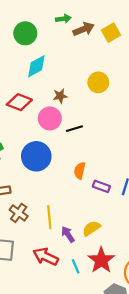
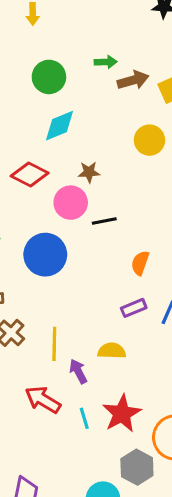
yellow circle: (98, 82) -> (149, 140), moved
orange semicircle: (80, 171) -> (140, 263), moved
purple rectangle: (101, 186) -> (134, 308), turned -49
yellow semicircle: (91, 228) -> (112, 351), moved, turned 30

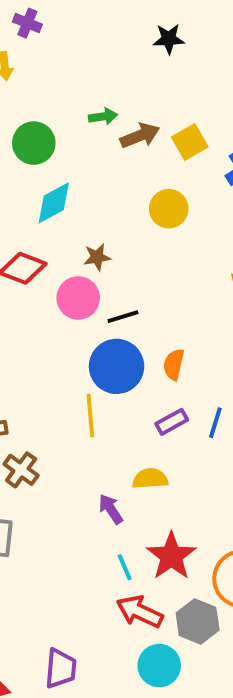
blue circle: (45, 255) -> (117, 366), moved
yellow line: (54, 344) -> (90, 416), moved
red arrow: (43, 400) -> (140, 612), moved

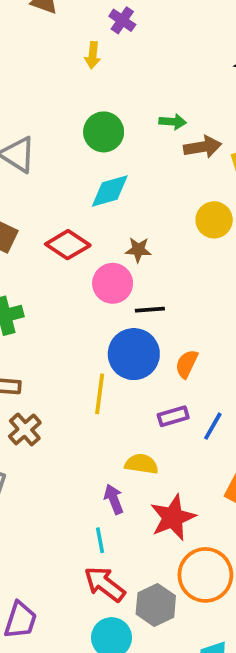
purple arrow: (111, 509) -> (114, 499), moved
red star: (171, 556) -> (173, 517), moved

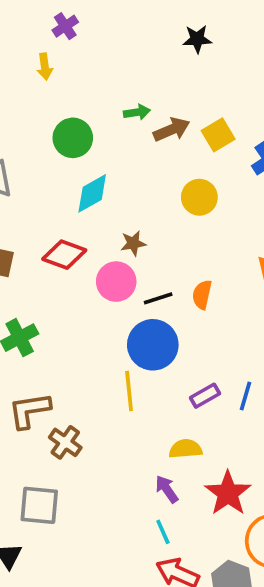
purple cross: (122, 20) -> (65, 26), turned 35
orange semicircle: (187, 364) -> (202, 295), moved

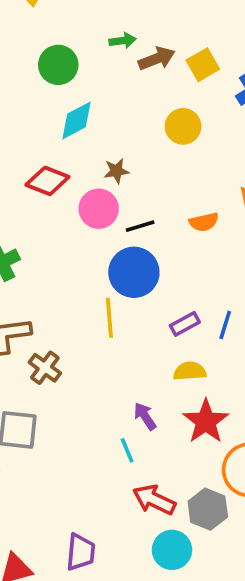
orange semicircle: (202, 295) -> (204, 222), moved, turned -116
yellow semicircle: (185, 449) -> (190, 371), moved
cyan line: (163, 532) -> (127, 450), moved

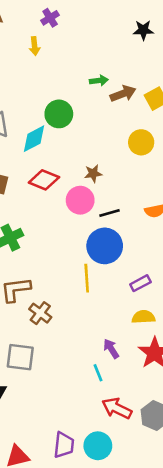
green circle: (58, 65) -> (59, 114), moved
cyan diamond: (76, 120) -> (34, 139), moved
cyan circle: (172, 550) -> (98, 446), moved

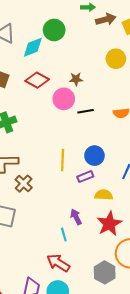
blue circle: (105, 246) -> (94, 156), moved, size x0.7
purple rectangle: (140, 283) -> (85, 177), moved
red arrow: (117, 408) -> (58, 263), moved

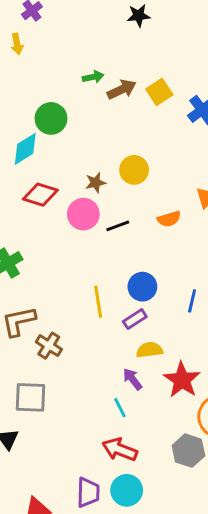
yellow circle: (116, 59) -> (134, 170), moved
yellow semicircle: (104, 195) -> (149, 350), moved

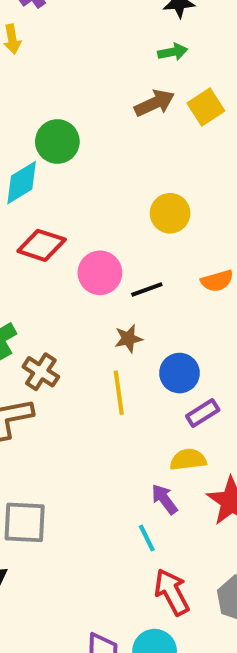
green arrow: (93, 77) -> (173, 52), moved
brown star: (95, 183) -> (128, 339), moved
purple rectangle: (135, 319) -> (203, 413), moved
brown cross: (49, 346) -> (41, 372), moved
red arrow: (120, 449) -> (172, 592), moved, turned 40

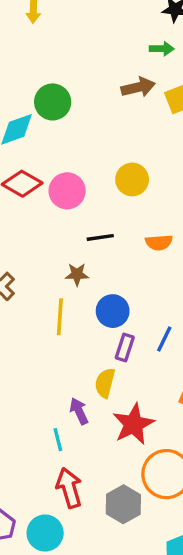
pink circle: (100, 273) -> (67, 191), moved
purple rectangle: (203, 413) -> (125, 347), turned -52
yellow semicircle: (188, 460) -> (105, 383), turned -80

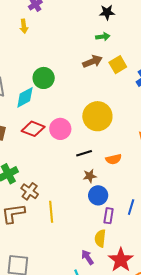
yellow circle: (132, 179) -> (97, 116), size x1.5
orange semicircle: (159, 242) -> (114, 159), moved
brown star: (77, 274) -> (90, 176), moved
yellow line: (60, 317) -> (51, 212), moved

